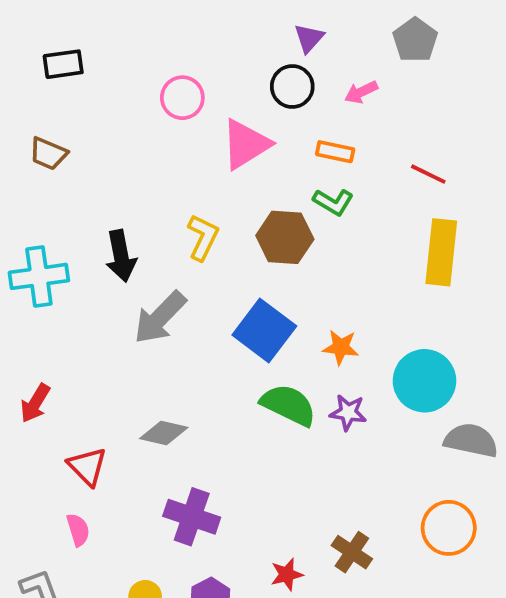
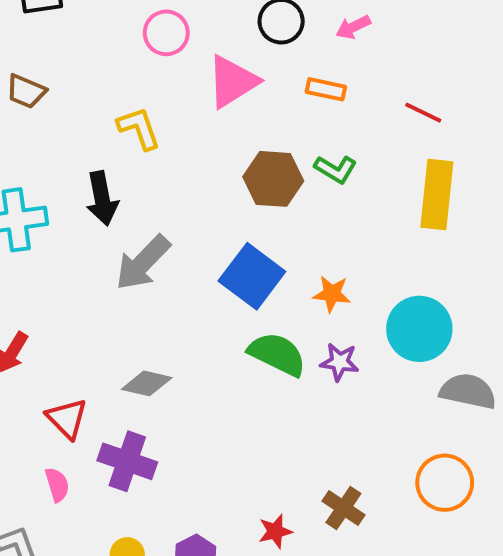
green L-shape: (333, 202) -> (336, 169), moved
yellow L-shape: (203, 237) -> (139, 128), moved, turned -45
purple cross: (192, 517) -> (127, 461), moved

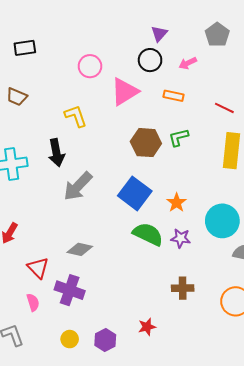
green L-shape: (336, 169) -> (179, 137), turned 135
orange star: (332, 294) -> (177, 203), turned 30
brown cross: (343, 508) -> (183, 288), moved, turned -35

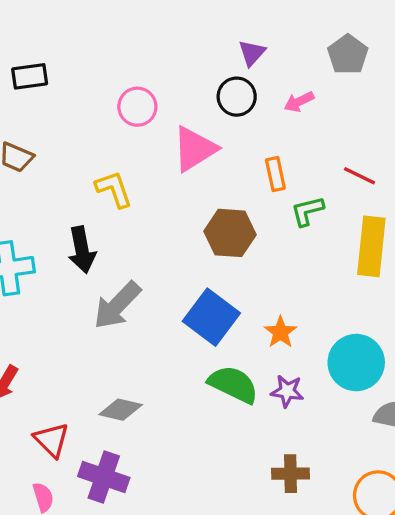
orange rectangle: (173, 96) -> (275, 174), moved, turned 66
green L-shape: (179, 137) -> (307, 211), moved

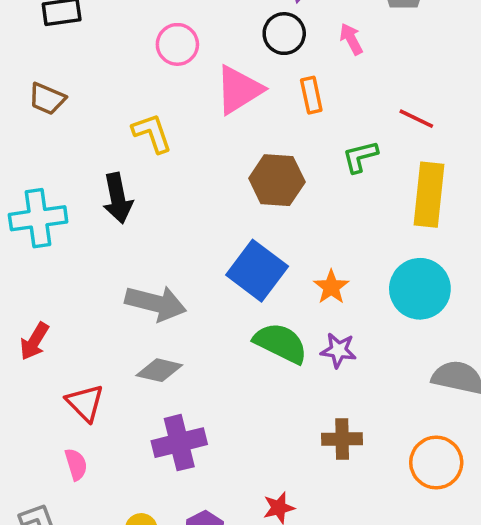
pink arrow: (299, 102) -> (351, 39), turned 88
orange rectangle: (275, 174) -> (311, 95), moved
gray arrow: (117, 305) -> (156, 303), moved, turned -120
cyan circle: (356, 363) -> (420, 289), moved
purple cross: (104, 477) -> (179, 443), moved, turned -33

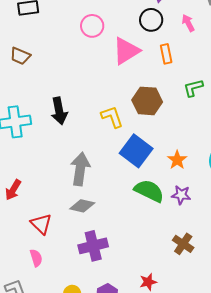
yellow L-shape: (152, 133) -> (112, 117), moved
gray arrow: (156, 303) -> (80, 169), turned -96
brown cross: (342, 439) -> (183, 244), turned 35

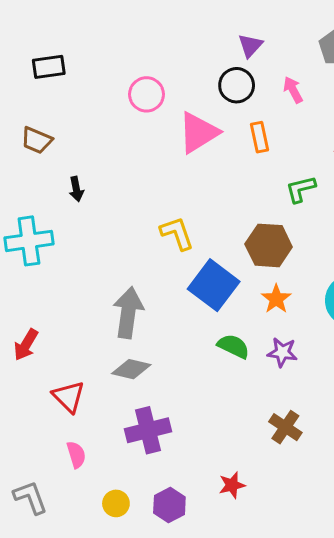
brown hexagon: (147, 101) -> (269, 245), moved
black arrow: (59, 111) -> (76, 189), moved, size x0.6
green semicircle: (149, 191) -> (234, 346), size x0.7
pink semicircle: (36, 258) -> (76, 455), moved

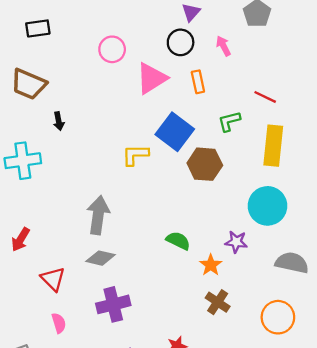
brown trapezoid: (37, 140) -> (29, 84), size x1.5
yellow L-shape: (177, 233) -> (135, 155), turned -72
blue square: (214, 285) -> (175, 132), moved
orange star: (276, 299) -> (211, 265), moved
purple star: (282, 352) -> (236, 242), moved

